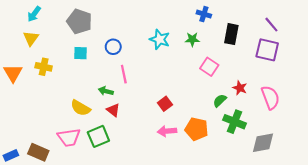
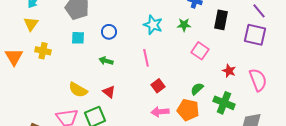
pink line: (124, 74) -> (146, 58), moved
green arrow: (106, 91) -> (106, 61), moved
green semicircle: (220, 101) -> (197, 89), moved

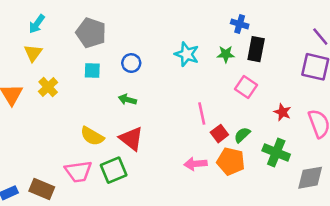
black rectangle: (221, 20) -> (256, 49), moved
yellow cross: (43, 51) -> (48, 87), turned 35
pink line: (146, 58) -> (202, 113), moved
red square: (158, 86) -> (219, 134), moved
red triangle: (109, 92) -> (131, 139), size x1.5

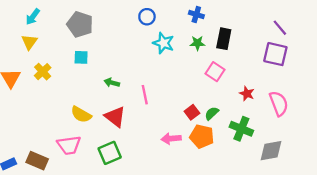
blue cross: (240, 24) -> (196, 15), moved
blue circle: (131, 63) -> (147, 17), moved
pink line: (202, 113) -> (145, 95), moved
green square: (114, 170) -> (110, 153), moved

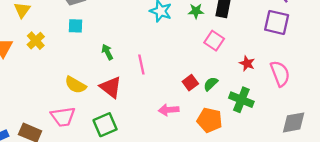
green arrow: (112, 83) -> (107, 52), turned 48
orange pentagon: (202, 136) -> (210, 120), moved
gray diamond: (271, 151) -> (294, 122), moved

